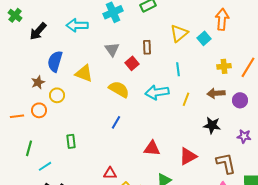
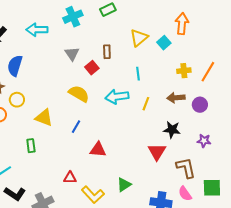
yellow triangle: (84, 73) -> (44, 118), moved
red triangle: (152, 148) -> (98, 150), moved
red triangle: (188, 156) -> (157, 152), moved, turned -30

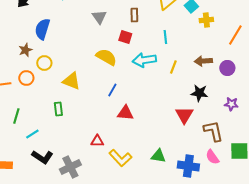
red square: (92, 68) -> (125, 37), moved, turned -32
yellow cross: (184, 71) -> (206, 20), moved
blue line: (76, 127) -> (112, 90), moved
green triangle: (124, 185) -> (158, 156), moved, turned 42

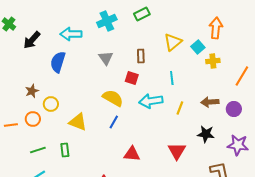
blue semicircle: (42, 29) -> (58, 62), moved
blue line: (112, 90) -> (114, 122), moved
purple star: (231, 104) -> (238, 145), size x1.5
red triangle: (184, 115) -> (177, 151), moved
green line: (16, 116) -> (38, 150), moved, turned 56

